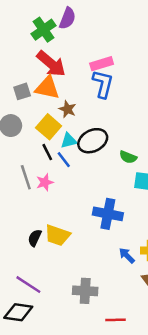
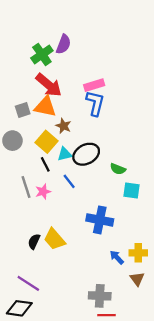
blue line: (64, 160) -> (69, 181), moved
yellow trapezoid: (57, 235) -> (54, 239), turned 30
gray cross: (85, 291) -> (100, 296), moved

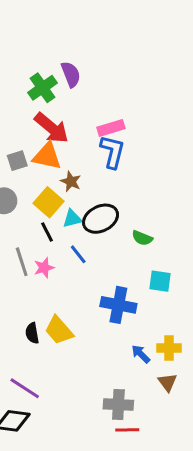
purple semicircle: (63, 44) -> (71, 74), turned -42
cyan square: (131, 190) -> (160, 281), moved
black semicircle: (34, 241) -> (32, 333), turned -35

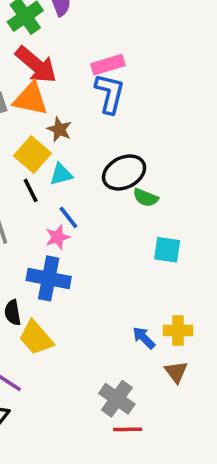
black ellipse: (101, 219) -> (124, 172), moved
pink star: (44, 268) -> (58, 237), moved
blue cross: (118, 305) -> (49, 278), moved
yellow trapezoid: (59, 330) -> (36, 338), moved
gray cross: (118, 405) -> (117, 399), turned 32

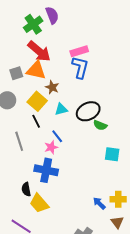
cyan triangle: (61, 174) -> (61, 109), moved

